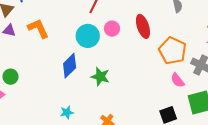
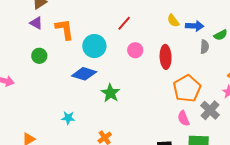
cyan circle: (88, 36) -> (94, 46), moved
blue diamond: (70, 66) -> (84, 74), turned 45
green circle: (10, 77) -> (39, 56), moved

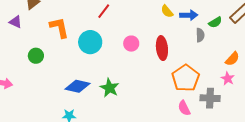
purple triangle: (36, 23) -> (16, 22), moved
red line: (124, 23) -> (104, 11), moved
blue diamond: (84, 74) -> (78, 86), moved
gray cross: (210, 110) -> (210, 98), turned -36

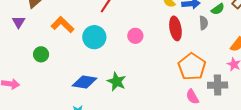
purple triangle: (16, 22) -> (19, 22), turned 40
orange L-shape: (59, 28) -> (62, 25), turned -30
red ellipse: (162, 48) -> (175, 28), moved

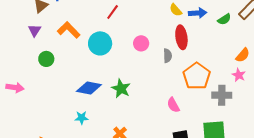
purple triangle: (19, 22) -> (35, 30), moved
gray semicircle: (204, 23) -> (168, 56), moved
pink semicircle: (192, 97) -> (173, 105), moved

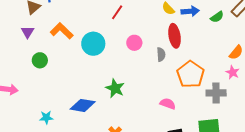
red line: (113, 12) -> (117, 12), moved
blue diamond: (89, 88) -> (83, 105), moved
pink semicircle: (173, 105) -> (168, 104), turned 140
cyan star: (82, 118) -> (46, 117), moved

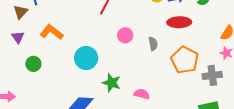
red ellipse: (175, 36) -> (179, 22), moved, turned -75
cyan circle: (93, 44) -> (86, 58), moved
pink semicircle: (168, 104) -> (142, 94), moved

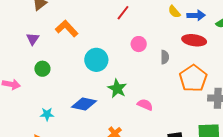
purple triangle: (18, 37) -> (33, 39), moved
green circle: (33, 64) -> (42, 69), moved

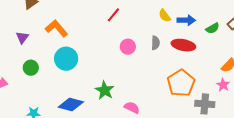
gray semicircle: (165, 57) -> (155, 43), moved
cyan circle: (96, 60) -> (66, 59), moved

